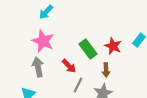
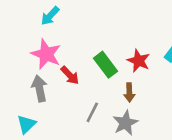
red arrow: (69, 66) -> (70, 75), moved

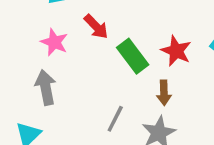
pink star: (46, 54) -> (54, 42), size x0.7
red arrow: (70, 75) -> (96, 27), moved

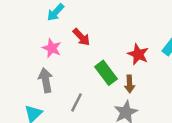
green rectangle: (133, 56) -> (106, 73), moved
gray line: (115, 119) -> (76, 102), moved

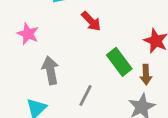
pink star: (52, 48) -> (28, 34), moved

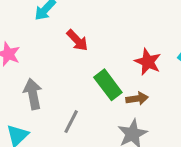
brown arrow: (146, 75) -> (137, 99), turned -96

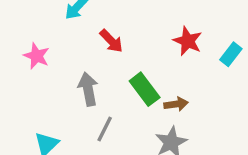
red star: (148, 62) -> (188, 41), moved
gray arrow: (33, 94) -> (88, 89), moved

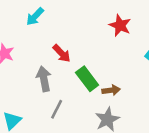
red arrow: (111, 41) -> (62, 53), moved
red star: (188, 41) -> (120, 25), moved

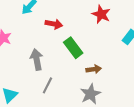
red arrow: (62, 53) -> (54, 24), moved, turned -35
green rectangle: (87, 79) -> (73, 48), moved

